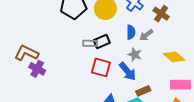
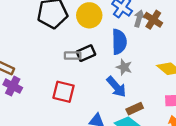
blue semicircle: (131, 32) -> (119, 42), size x1.5
gray arrow: (146, 35) -> (139, 18), moved, turned 144
red square: (101, 67) -> (63, 92), moved

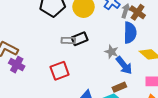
blue semicircle: (119, 42) -> (130, 33), moved
blue arrow: (116, 87) -> (124, 65), moved
red square: (63, 92) -> (60, 71), turned -36

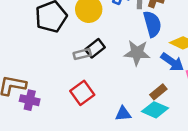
gray star: (112, 52) -> (137, 53), size x1.5
blue arrow: (124, 65) -> (172, 62), moved

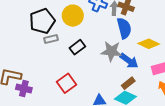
gray rectangle: (82, 54) -> (51, 39), moved
blue arrow: (172, 62) -> (129, 61), moved

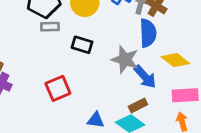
black rectangle: (77, 47) -> (82, 45), turned 42

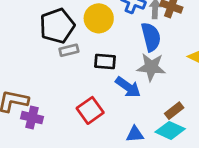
blue semicircle: (148, 33) -> (151, 37), moved
blue arrow: (145, 77) -> (128, 87), moved

